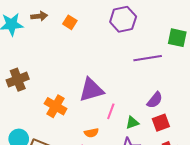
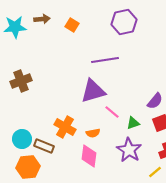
purple line: (148, 58) -> (105, 60), moved
orange cross: (56, 106) -> (65, 127), moved
pink line: (111, 111) -> (112, 112), turned -70

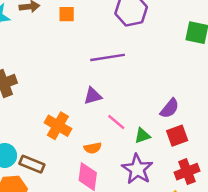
orange square: (72, 25) -> (67, 14), turned -32
purple triangle: (93, 91) -> (93, 96), size x0.6
orange cross: (65, 127) -> (58, 126), moved

